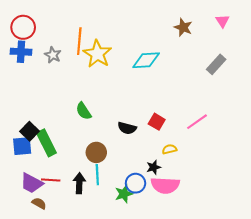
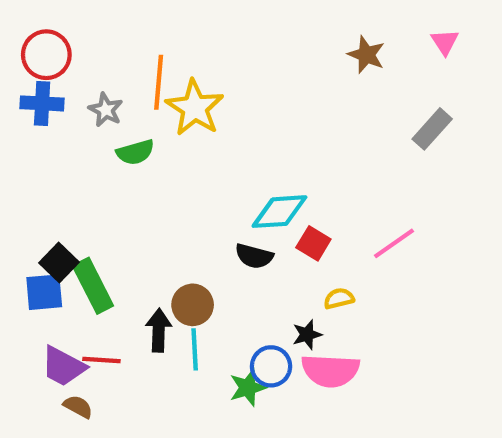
cyan diamond: (146, 60) -> (279, 212), moved
green semicircle: (84, 111) -> (135, 152), moved, turned -72
black arrow: (79, 183) -> (159, 330), moved

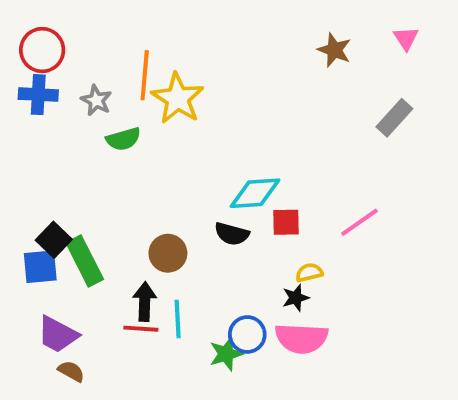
red square: (313, 243) -> (286, 222), turned -32
brown circle: (193, 305) -> (168, 253), moved
black star: (307, 335) -> (296, 298), moved
red line: (101, 360) -> (141, 329), moved

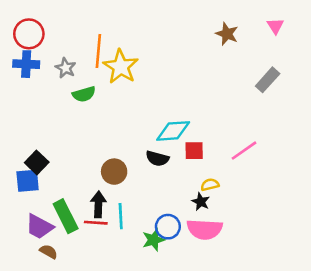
green rectangle: (85, 261) -> (66, 216), moved
black star: (296, 298) -> (201, 202), turned -30

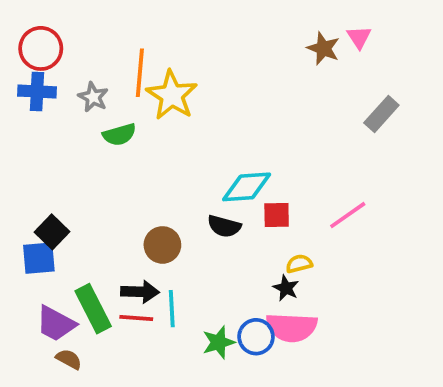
pink triangle: (275, 26) -> (359, 37), moved
black arrow: (98, 204) -> (140, 292), turned 90
blue circle: (168, 227) -> (256, 337), moved

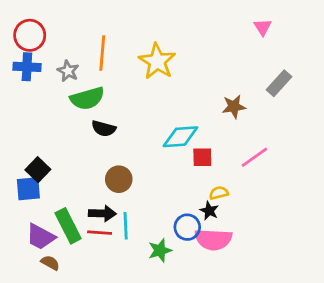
brown star: (323, 48) -> (234, 107), moved, turned -30
yellow star: (172, 95) -> (157, 61), moved
green semicircle: (119, 135) -> (87, 98), size x1.4
black semicircle: (224, 226) -> (104, 128), moved
blue circle: (256, 337) -> (187, 227), moved

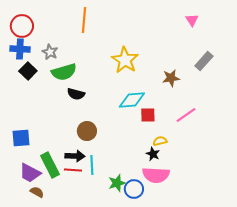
orange line: (102, 53) -> (84, 20), moved
yellow star: (157, 61) -> (125, 60), moved
black square: (38, 170) -> (28, 71), moved
blue circle: (187, 227) -> (134, 189), moved

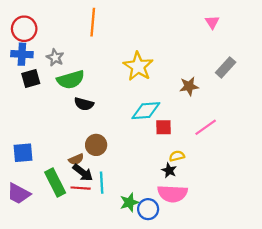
black square: (28, 71) -> (31, 79), turned 30
black arrow: (75, 156) -> (83, 173), turned 36
purple trapezoid: (30, 173) -> (19, 194), moved
brown semicircle: (37, 192) -> (76, 159), moved, turned 128

